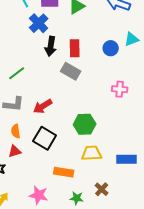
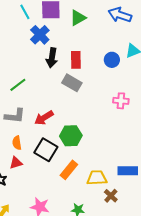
green hexagon: (85, 124) -> (71, 136), moved
yellow trapezoid: (92, 153) -> (97, 178), moved
orange rectangle: (64, 172) -> (69, 170), moved, turned -60
brown cross: (102, 189) -> (111, 196), moved

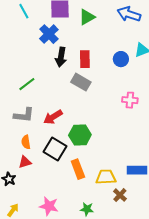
cyan line: (25, 12) -> (24, 11), moved
orange rectangle: (69, 170) -> (78, 169), turned -60

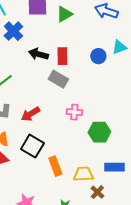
blue cross: (49, 34) -> (13, 31), moved
black arrow: (61, 57) -> (38, 54), turned 96
pink cross: (130, 100) -> (74, 112), moved
green hexagon: (80, 135) -> (99, 132), moved

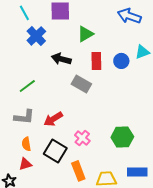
green triangle: (64, 14) -> (85, 34), moved
red rectangle: (62, 56) -> (96, 61), moved
pink cross: (74, 112) -> (82, 138), moved, turned 35

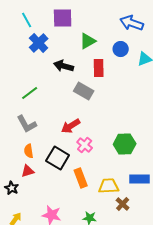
blue circle: (121, 61) -> (121, 49), moved
gray L-shape: (24, 117) -> (27, 124), turned 55
red arrow: (53, 119) -> (71, 126), moved

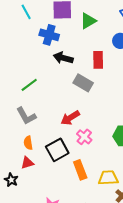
green triangle: (88, 41) -> (88, 21), moved
blue cross: (39, 43) -> (49, 35), moved, turned -30
black square: (58, 158) -> (57, 150), turned 30

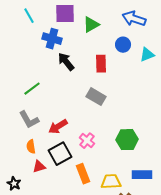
black arrow: (63, 58) -> (66, 62), turned 36
gray rectangle: (83, 83) -> (96, 97), moved
red arrow: (70, 118) -> (58, 127), moved
red triangle: (27, 163) -> (39, 167), moved

